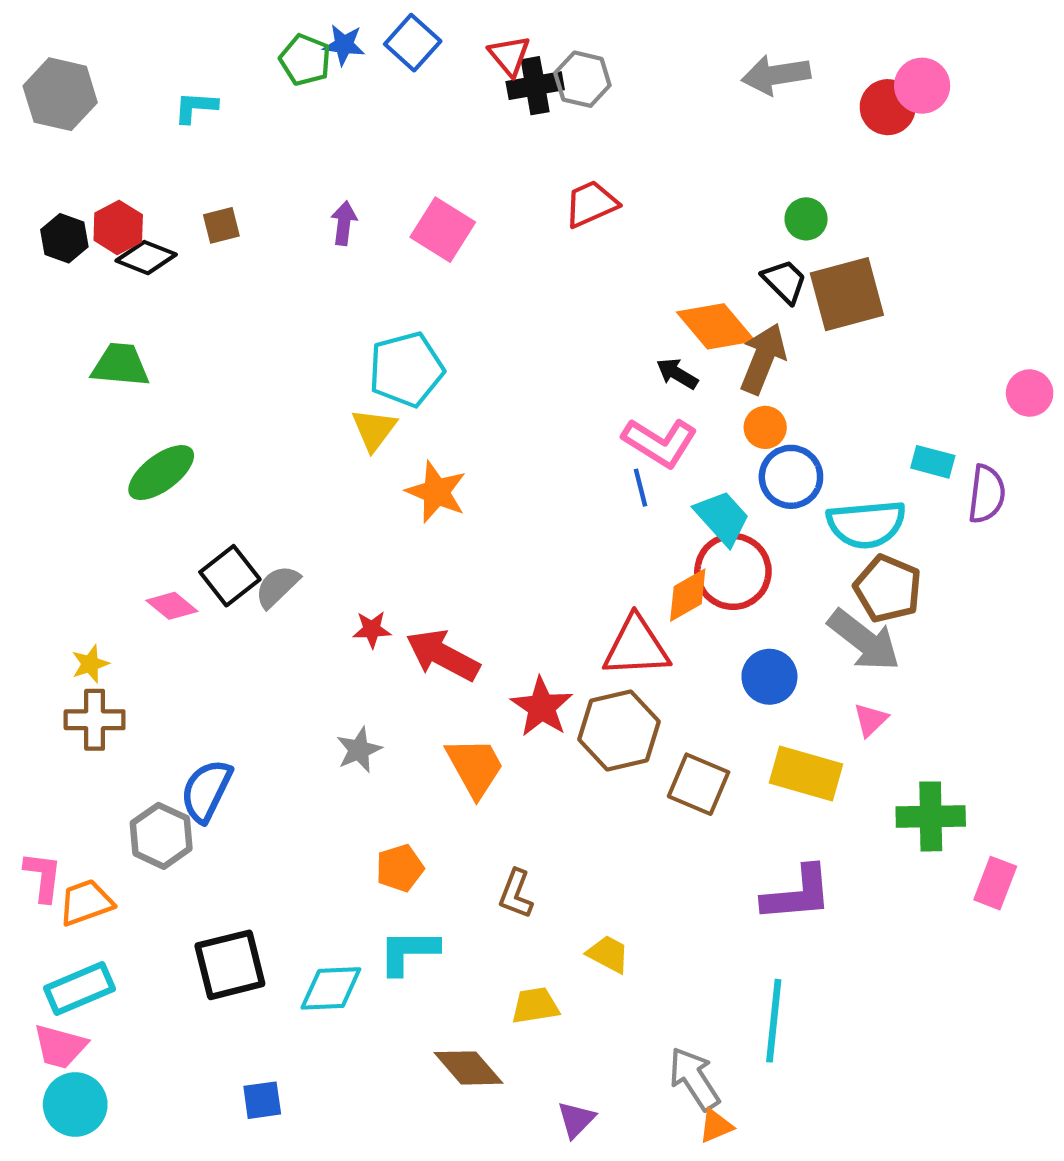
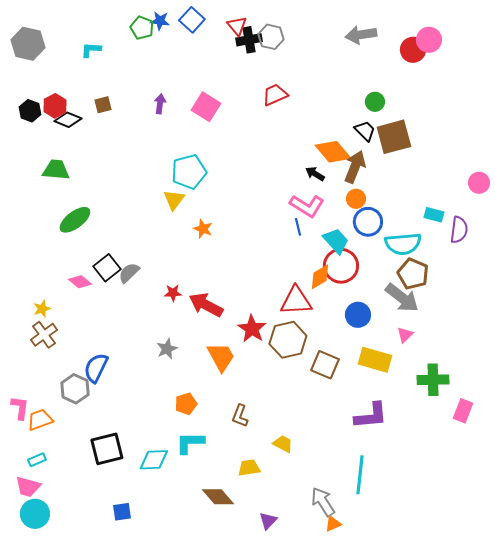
orange star: (436, 492) -> (203, 229), size x0.7
brown cross: (95, 720) -> (44, 335), turned -36
cyan rectangle: (79, 988) -> (37, 460), size x0.6

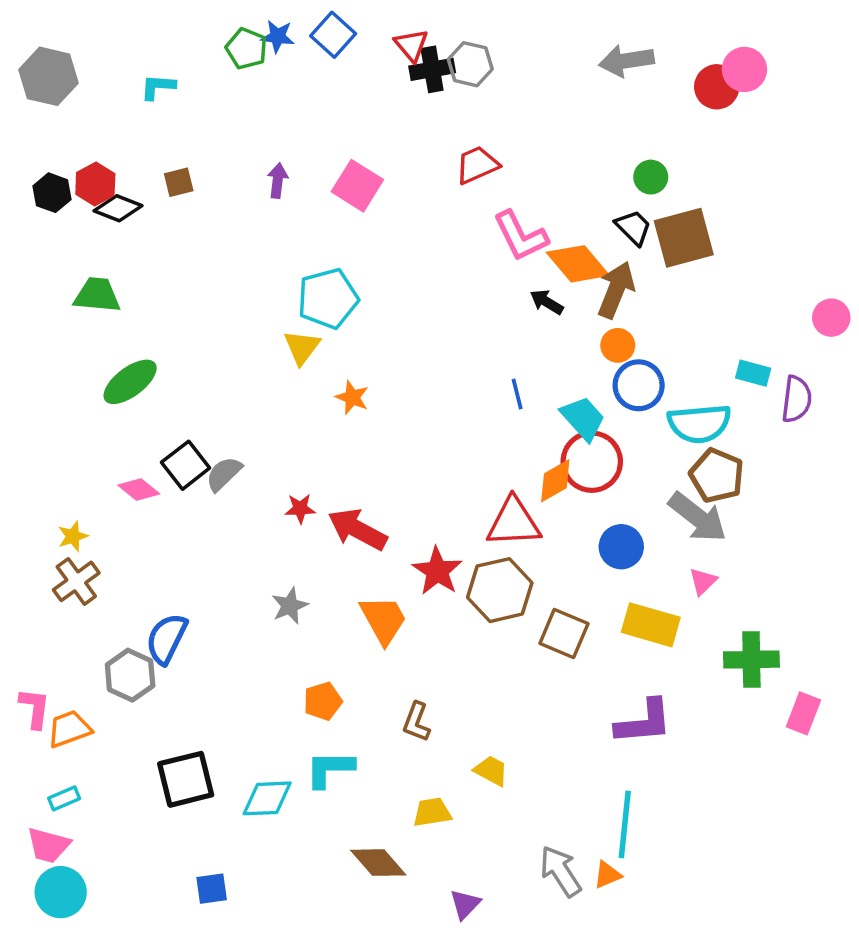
pink L-shape: (307, 206) -> (521, 236), moved, turned 32
orange triangle: (333, 524) -> (607, 875), moved

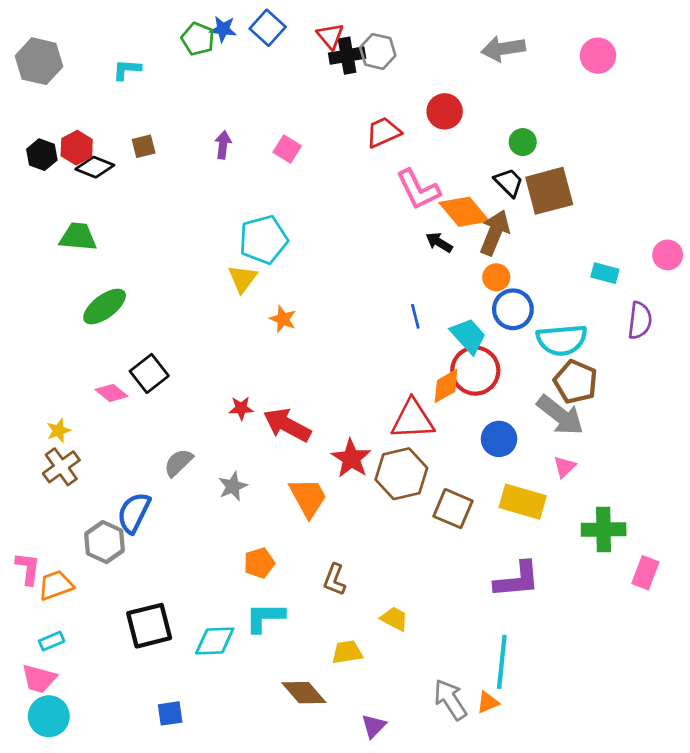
red circle: (717, 87) -> (445, 111), moved
pink square: (357, 186) -> (287, 149), size x0.7
cyan rectangle: (753, 373) -> (605, 273), moved
gray semicircle: (224, 474) -> (178, 463), moved

